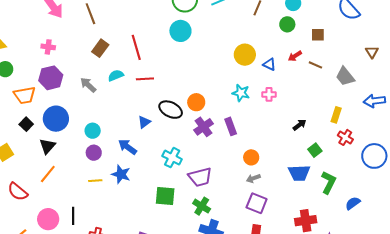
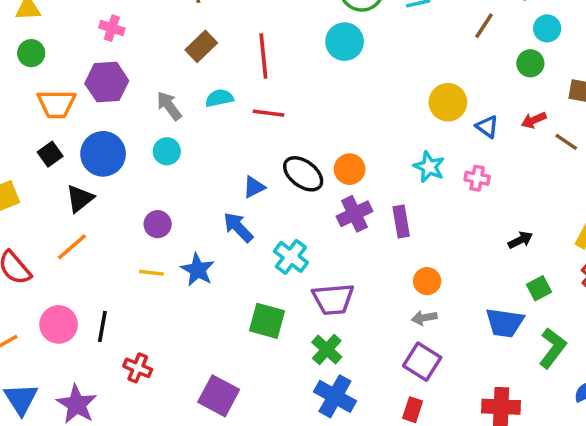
cyan circle: (93, 131) -> (167, 151), moved
blue arrow: (127, 147) -> (238, 227), moved

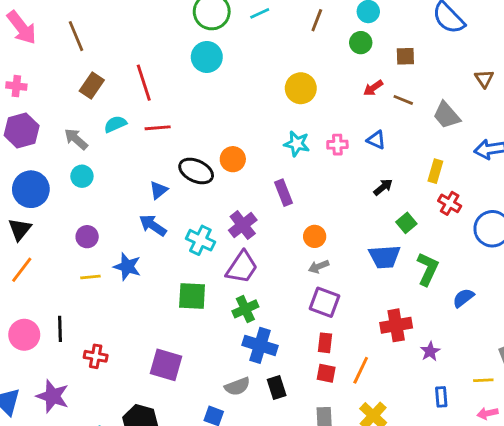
blue triangle: (487, 127) -> (376, 140), moved
purple cross: (355, 214) -> (243, 225), moved
purple trapezoid: (333, 299) -> (242, 267), turned -39
green cross: (327, 350) -> (245, 309), turned 35

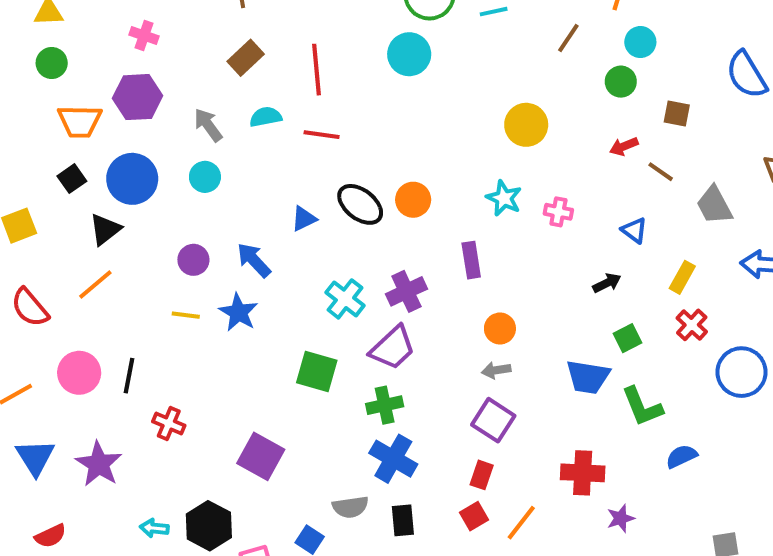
blue triangle: (376, 140) -> (634, 230), moved
blue arrow: (153, 225) -> (254, 260), moved
green L-shape: (428, 269) -> (642, 407), turned 120
red square: (326, 373) -> (474, 516), turned 36

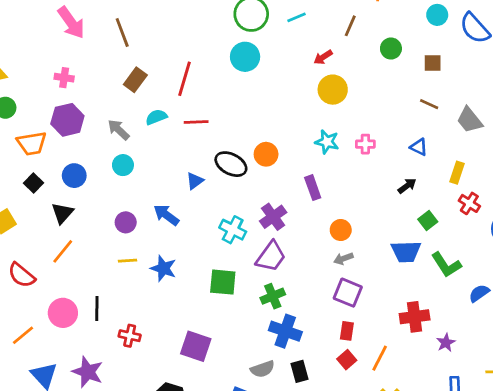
cyan circle: (640, 42) -> (437, 15), moved
red line: (316, 70) -> (185, 79), turned 32
red arrow: (624, 146) -> (323, 57), moved
blue circle: (132, 179) -> (74, 176), size x0.7
blue star: (238, 312) -> (163, 268), moved

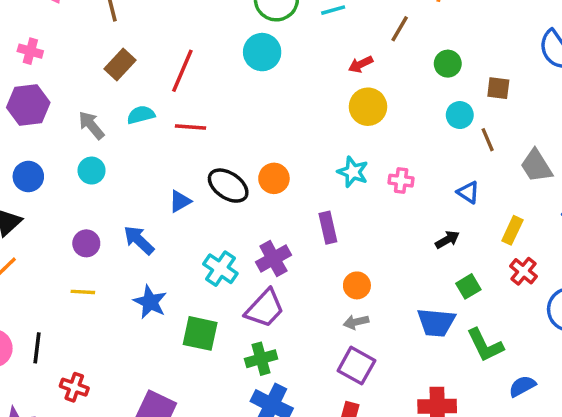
cyan circle: (437, 15) -> (460, 115), moved
brown line: (429, 104) -> (488, 140), turned 36
blue star: (163, 268) -> (150, 302), moved

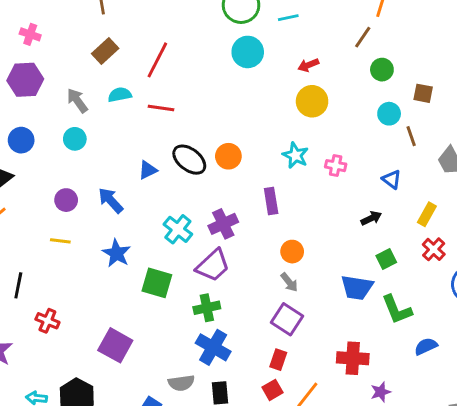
brown line: (400, 29) -> (363, 37), moved
cyan circle: (262, 52) -> (248, 52), moved
gray arrow: (356, 322) -> (289, 282), turned -120

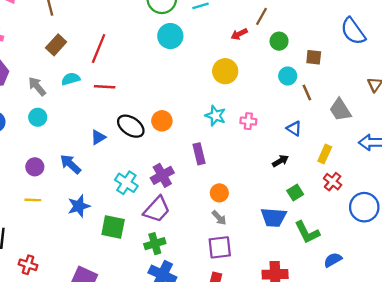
red arrow: (308, 65) -> (239, 34), moved
blue star: (116, 253) -> (79, 206), turned 30
purple square: (287, 319) -> (220, 247), turned -35

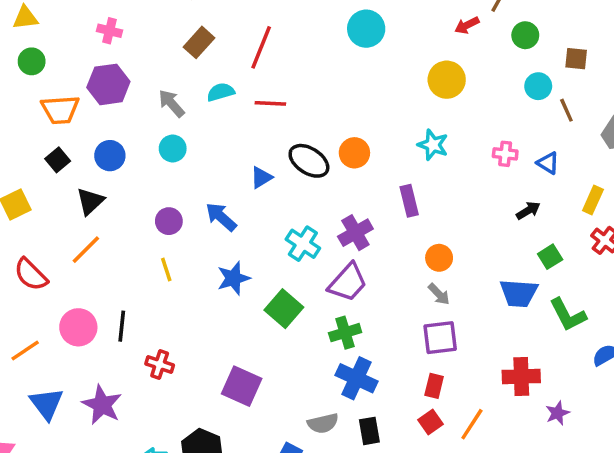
pink cross: (248, 121) -> (505, 154), moved
yellow line: (33, 200) -> (166, 270), turned 70
green square: (113, 227) -> (284, 309), turned 30

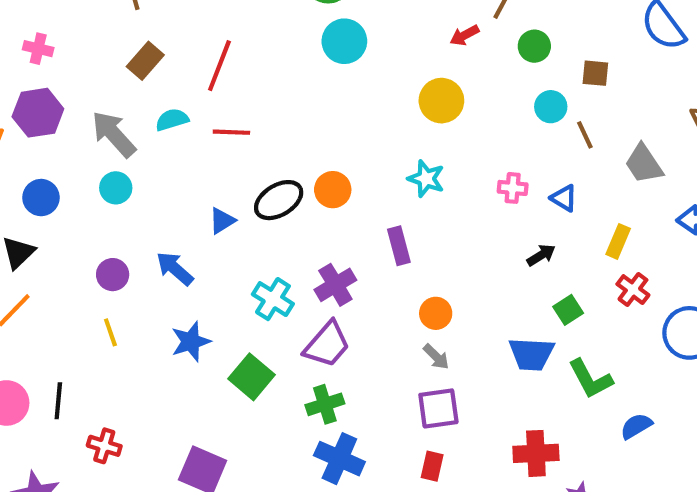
gray arrow: (172, 103) -> (114, 134), size x1.4
black ellipse: (309, 161) -> (279, 200), turned -63

